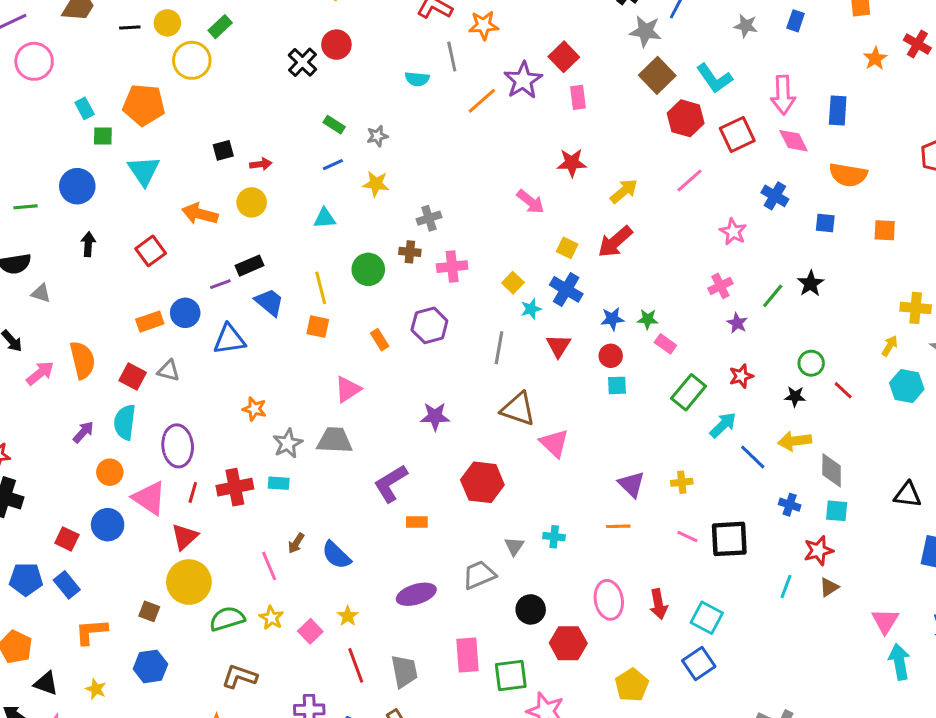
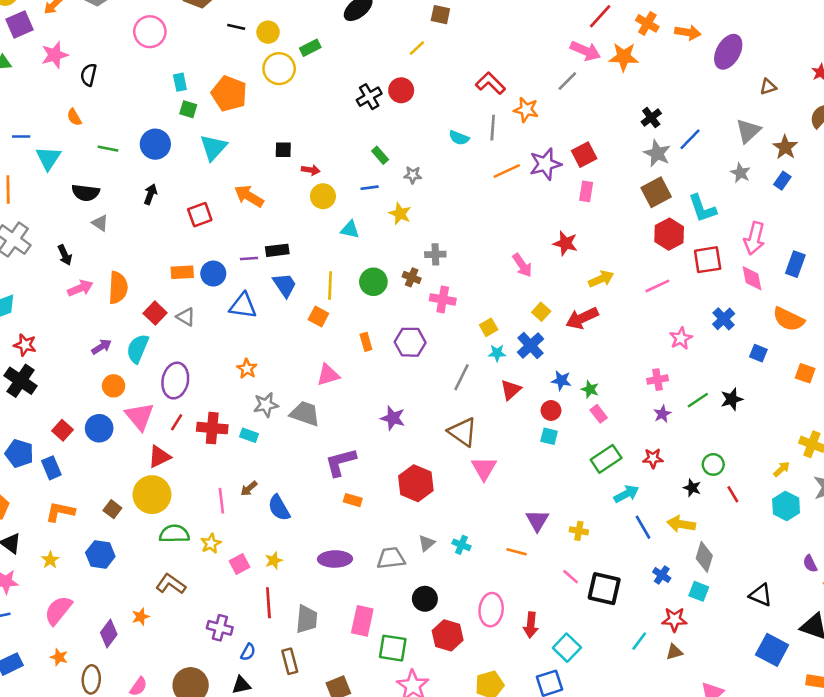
yellow circle: (252, 202) -> (323, 196), moved

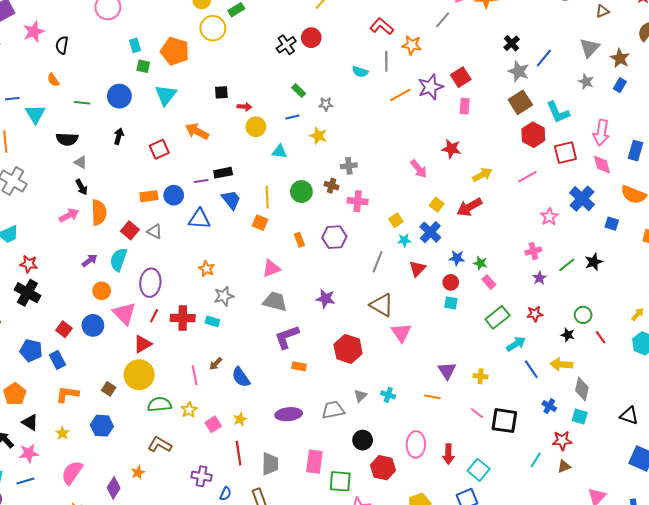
black arrow: (65, 255) -> (81, 187), moved
blue cross: (724, 319) -> (582, 199), size x1.4
gray trapezoid: (305, 414) -> (275, 301), moved

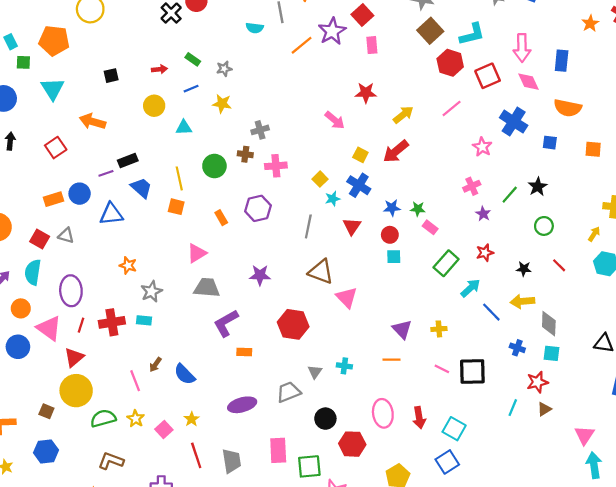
red arrow: (244, 107) -> (159, 69), moved
cyan L-shape: (558, 112) -> (472, 34), turned -70
green circle: (583, 315) -> (544, 226), moved

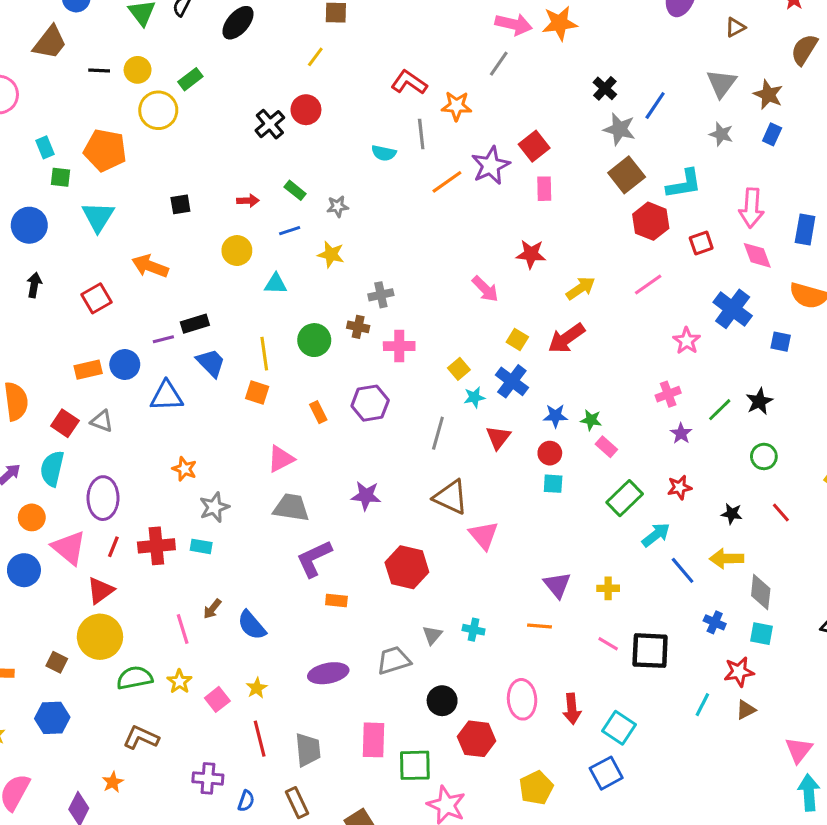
red square: (488, 76) -> (701, 243), size x0.7

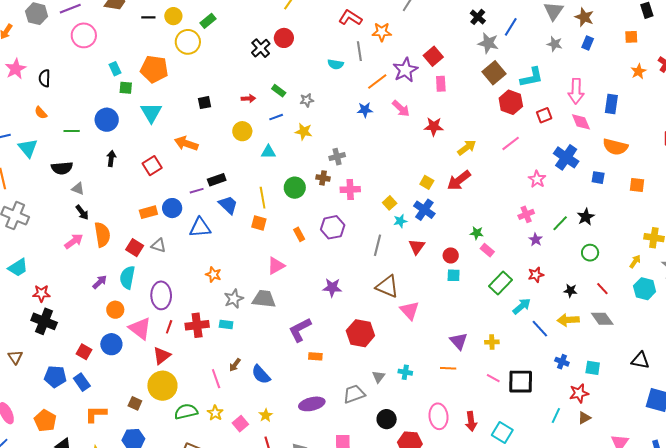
pink arrow: (485, 289) -> (401, 108), moved
blue star: (555, 416) -> (365, 110), moved
gray trapezoid: (291, 508) -> (264, 299), moved
gray diamond: (761, 592) -> (602, 319), moved, turned -40

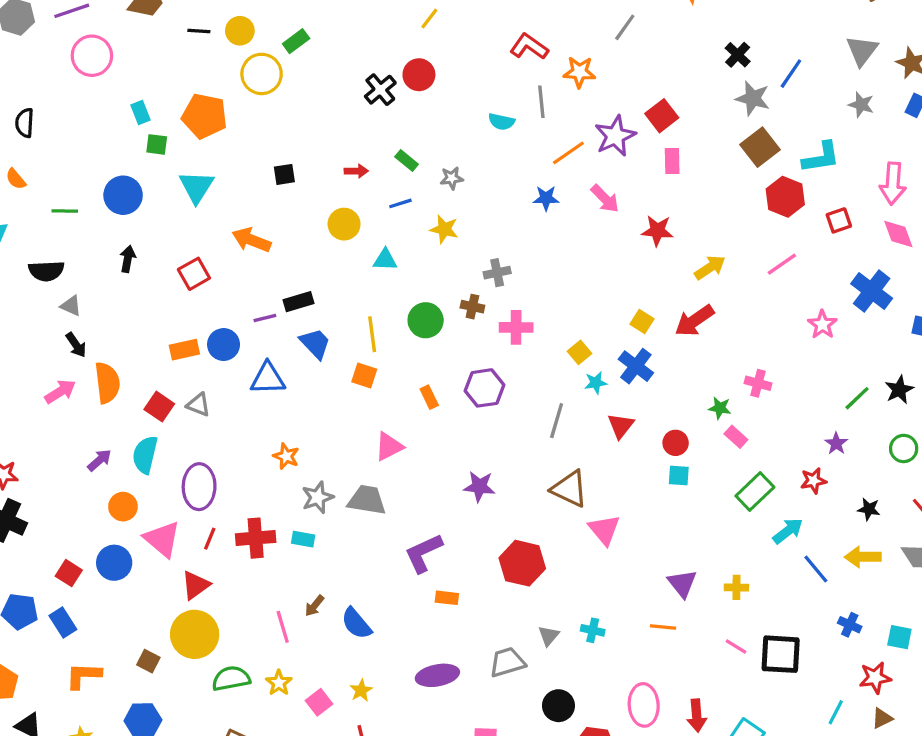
pink cross: (526, 214) -> (758, 383), moved, turned 35
purple star: (536, 240) -> (836, 443), moved

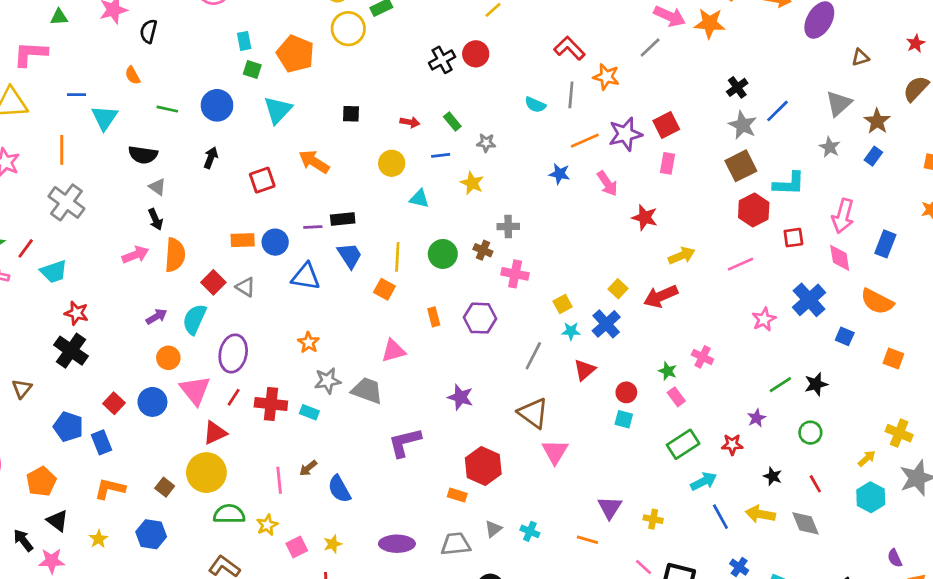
orange rectangle: (447, 598) -> (457, 495), moved

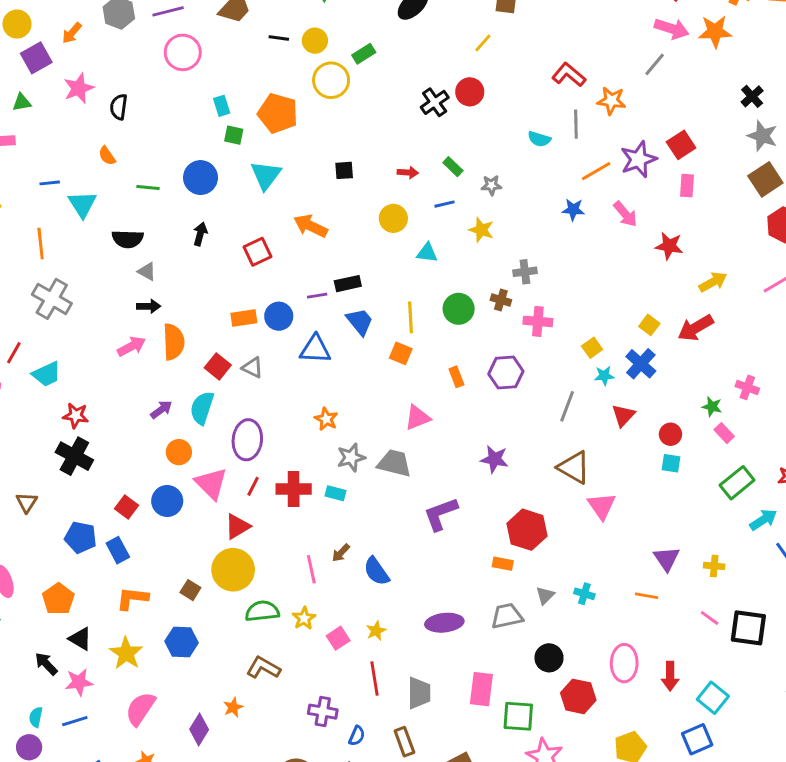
black arrow: (156, 219) -> (149, 306), turned -60
yellow star: (99, 539) -> (126, 653), size x1.6

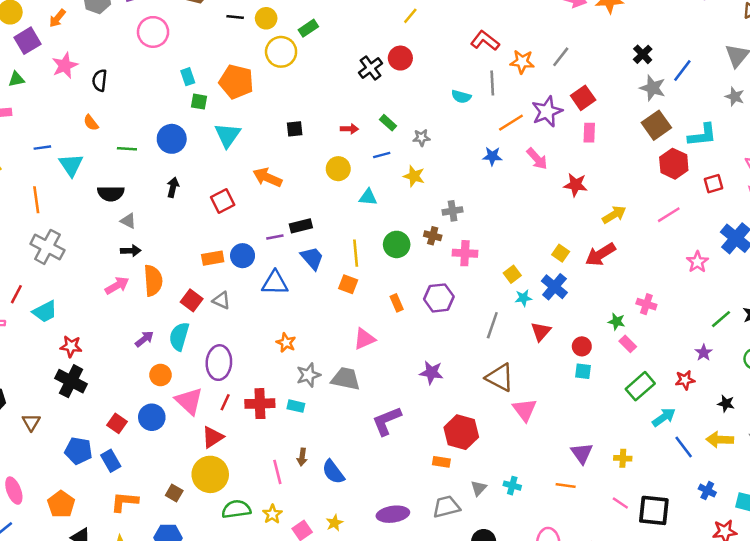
gray line: (655, 64) -> (561, 57), moved
brown arrow: (341, 553) -> (302, 457), turned -35

